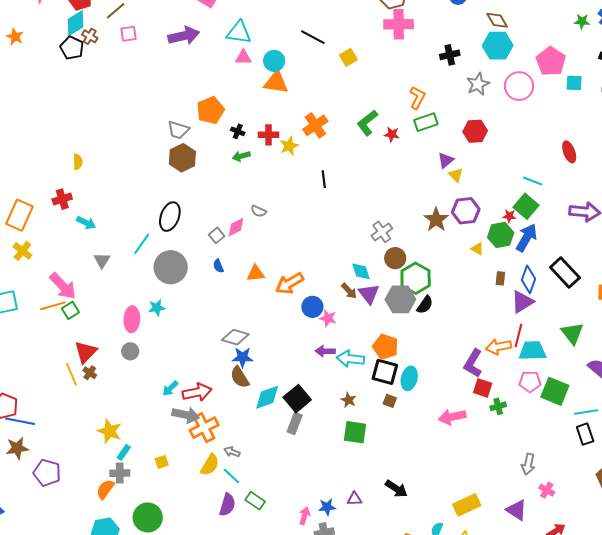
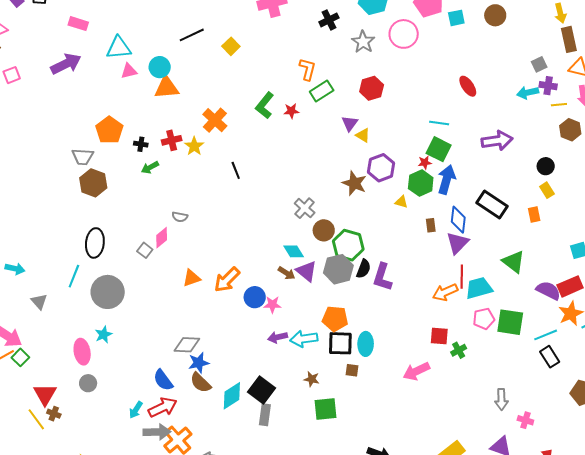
black line: (313, 37) -> (192, 35), turned -40
blue semicircle: (218, 266) -> (163, 380), moved, size x1.6
purple L-shape: (473, 363) -> (382, 277), moved

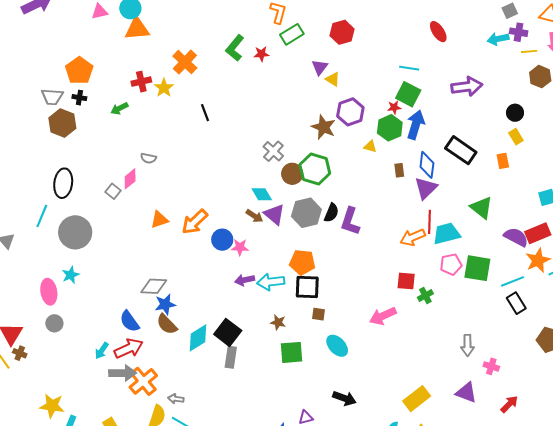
black cross: (141, 144) -> (79, 98), moved
green hexagon: (348, 245) -> (315, 169), moved
cyan ellipse: (366, 344) -> (337, 346), moved, turned -45

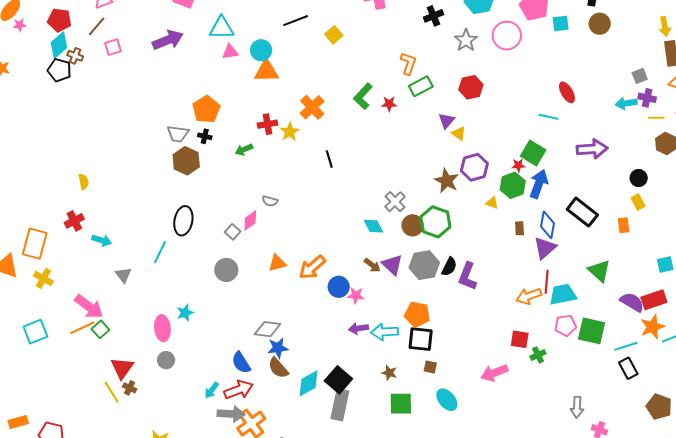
cyan line: (409, 68) -> (548, 117), moved
cyan diamond: (262, 194) -> (373, 226), moved
gray circle: (75, 232) -> (226, 270), moved, size x0.7
gray rectangle: (231, 357) -> (340, 405), size x1.4

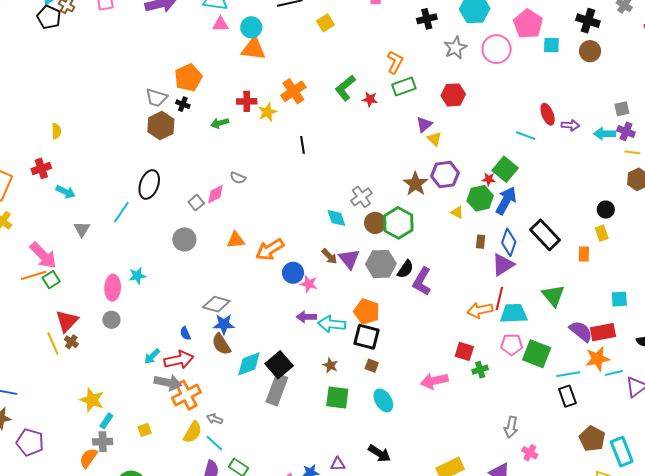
purple arrow: (592, 149) -> (570, 125), moved, size x0.6
blue semicircle: (241, 363) -> (185, 333), size x0.6

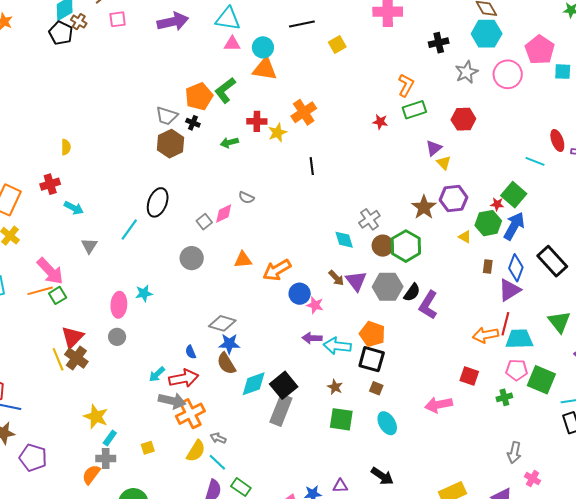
green L-shape: (345, 88) -> (225, 90), moved
brown cross: (71, 342) -> (76, 358), size x1.6
green cross: (480, 370) -> (504, 397), moved

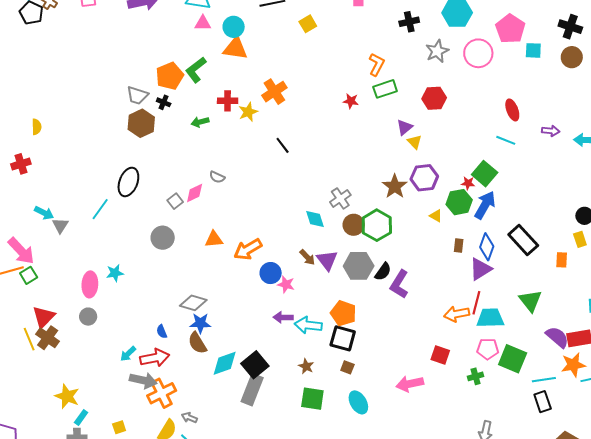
red ellipse: (557, 140) -> (512, 110), moved
black line: (312, 166) -> (283, 145), turned -30
cyan arrow: (74, 208) -> (44, 213), moved

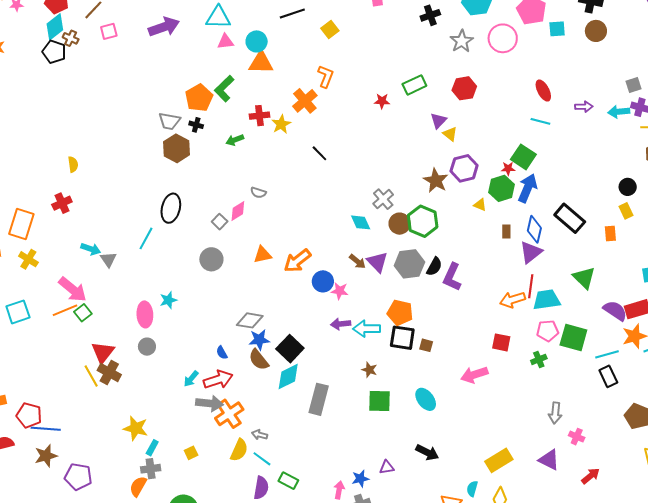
orange L-shape: (377, 64) -> (326, 76), moved
black square: (255, 365) -> (290, 349), moved
brown square: (347, 367) -> (426, 345), moved

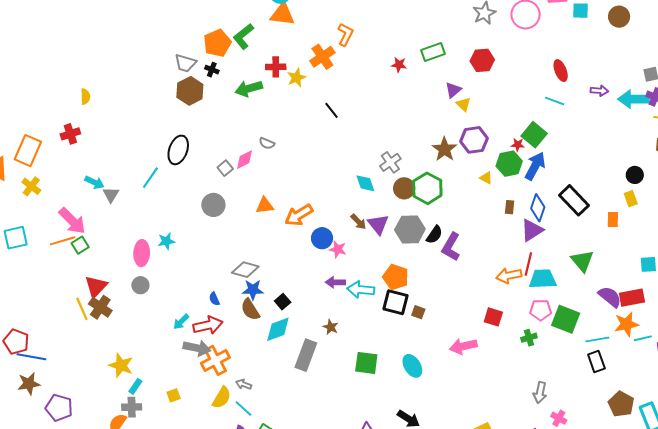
cyan arrow: (619, 112) -> (634, 99), size x1.4
green arrow: (235, 140) -> (249, 89), size x1.5
black square: (290, 349) -> (283, 302), size x0.6
brown star: (369, 370) -> (331, 327), moved

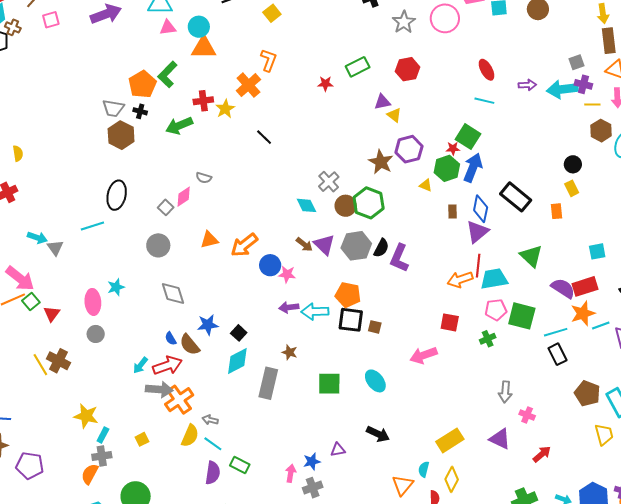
purple triangle: (453, 90) -> (382, 102), turned 36
cyan line: (150, 178) -> (92, 226), turned 45
gray diamond: (245, 270) -> (173, 294), moved, turned 64
red triangle: (96, 286) -> (52, 314), moved, size x0.7
brown semicircle: (250, 310) -> (190, 345), moved

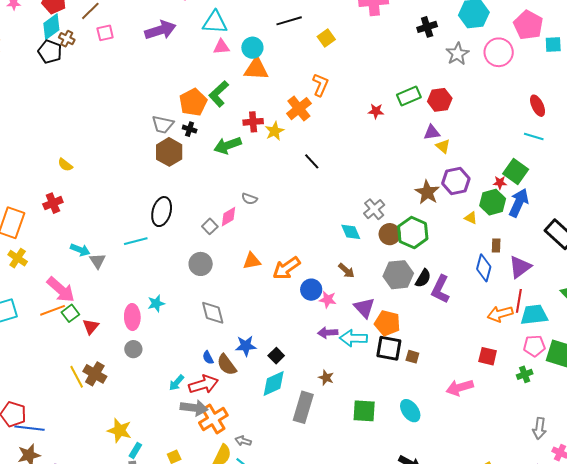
red hexagon: (408, 69) -> (440, 100), moved
yellow semicircle: (18, 153) -> (65, 165), turned 133
blue diamond: (481, 209) -> (484, 268), moved
purple triangle: (324, 245) -> (364, 308), moved

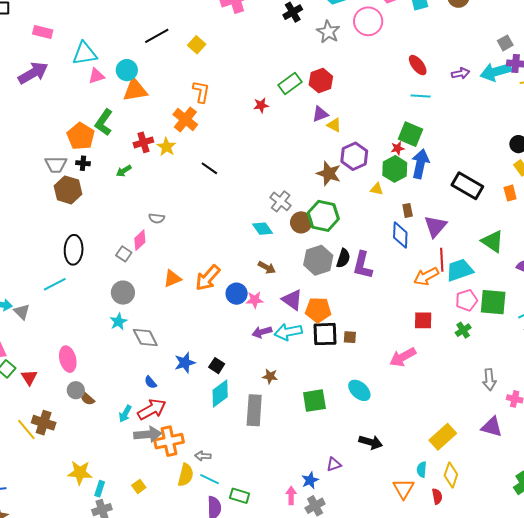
green arrow: (228, 145) -> (124, 171), size x0.6
cyan star: (156, 303) -> (118, 322), moved
brown semicircle: (227, 365) -> (87, 398), moved, size x0.7
orange cross: (213, 419) -> (169, 441), turned 32

